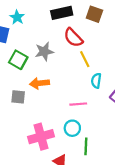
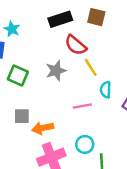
gray star: (44, 51) -> (56, 71), moved
orange arrow: (40, 83) -> (43, 128), moved
pink line: (78, 104) -> (82, 106), moved

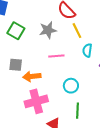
pink line: (82, 106) -> (56, 56), moved
cyan circle: (85, 144) -> (71, 86), moved

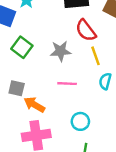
orange arrow: (32, 76) -> (34, 105), turned 30

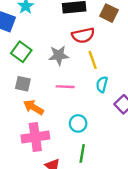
red semicircle: (86, 30) -> (83, 35), turned -65
gray square: (17, 88) -> (23, 84), moved

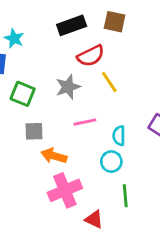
cyan semicircle: (102, 84) -> (119, 136), moved

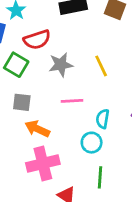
red semicircle: (91, 56) -> (37, 40), moved

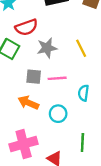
gray square: (22, 102) -> (34, 77), moved
cyan circle: (92, 143) -> (58, 114), moved
pink cross: (43, 163) -> (24, 144), moved

